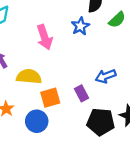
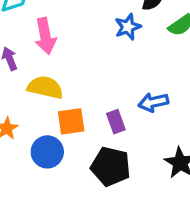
pink arrow: (44, 37) -> (45, 36), moved
black pentagon: (101, 122) -> (111, 166), moved

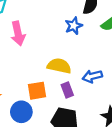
yellow semicircle: (45, 87) -> (59, 66), moved

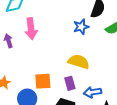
yellow semicircle: (59, 66) -> (79, 62), moved
blue arrow: (92, 76) -> (92, 92), moved

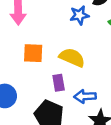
orange square: (43, 81) -> (33, 53), moved

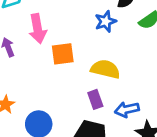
orange square: (33, 53) -> (63, 54), moved

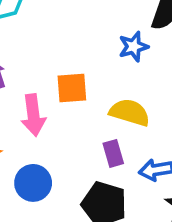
pink arrow: (38, 29) -> (33, 115), moved

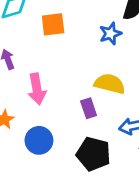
orange square: (72, 88) -> (53, 24), moved
purple rectangle: (113, 153) -> (89, 108), moved

